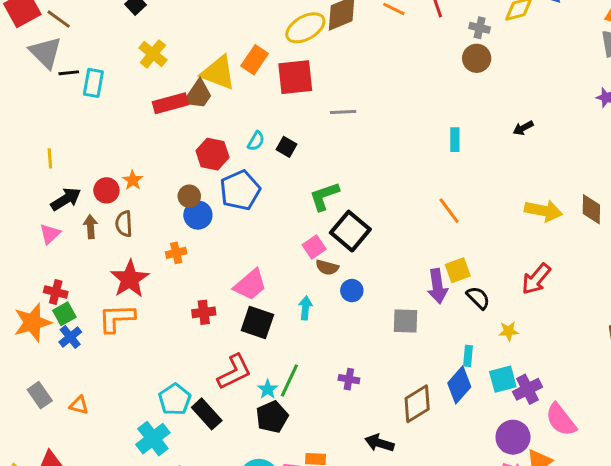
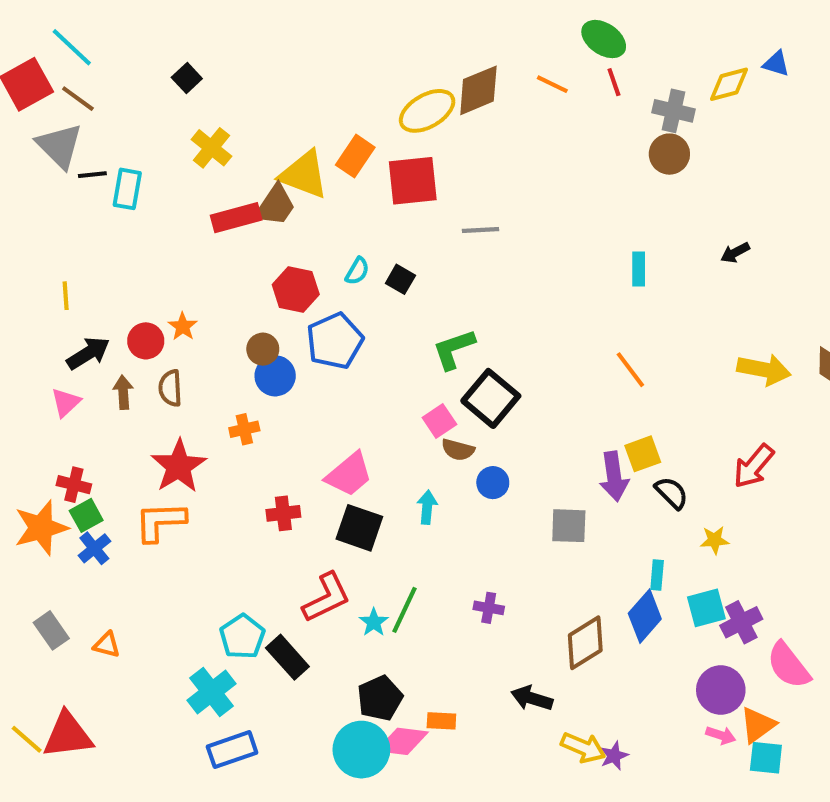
gray cross: (480, 28) -> (674, 111), size x1.4
black pentagon: (272, 417) -> (380, 698), moved

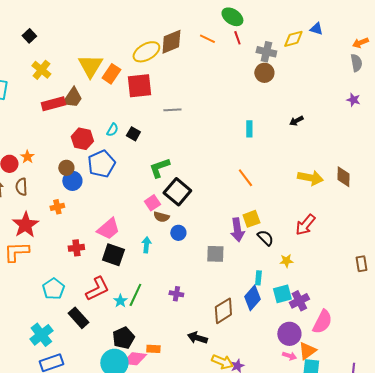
yellow triangle: (304, 175) -> (90, 66), moved, turned 40
cyan pentagon: (242, 637) -> (53, 289), moved
pink semicircle: (789, 665) -> (322, 322), turned -115

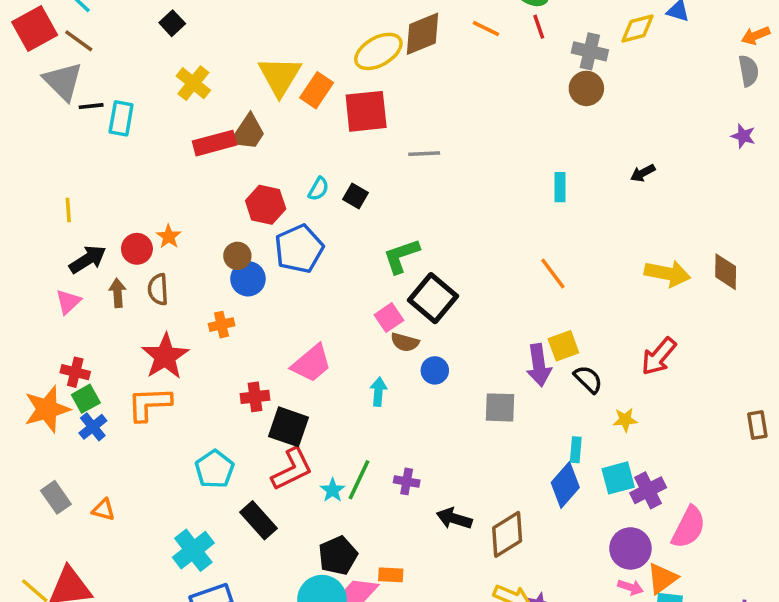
black square: (113, 255) -> (289, 427), moved
purple cross: (176, 294) -> (407, 481), moved
brown diamond: (223, 311) -> (507, 534), moved
black arrow: (197, 338) -> (454, 518), moved

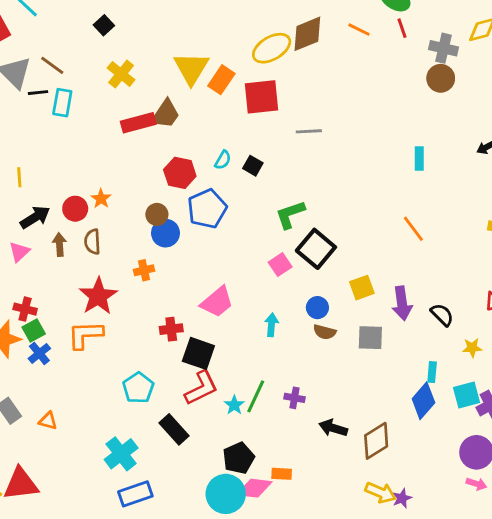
brown line: (79, 41) -> (52, 65), moved
brown semicircle: (405, 342) -> (325, 332), moved
yellow square: (563, 346) -> (362, 288), moved

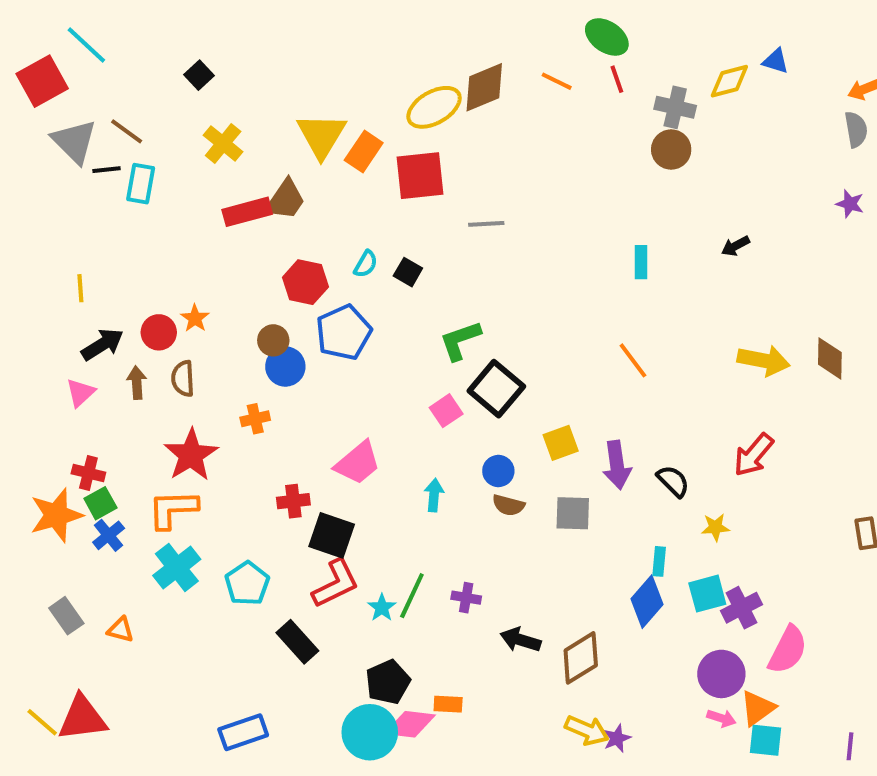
cyan cross: (121, 454) -> (177, 567), moved

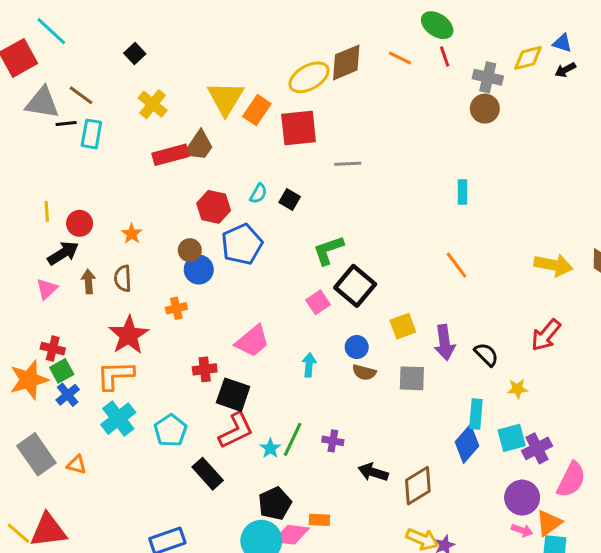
gray triangle: (74, 141) -> (42, 103), turned -36
black arrow: (735, 246) -> (565, 70), moved
red circle: (159, 332) -> (80, 223), moved
cyan rectangle: (659, 561) -> (476, 414), size x1.4
gray rectangle: (66, 616) -> (36, 454), size x1.5

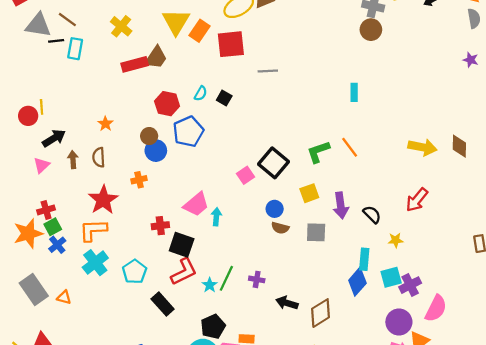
red circle: (80, 223) -> (28, 116), moved
green L-shape: (328, 250) -> (318, 152), moved
red cross: (53, 349) -> (46, 210), turned -30
cyan arrow: (309, 365) -> (216, 217), moved

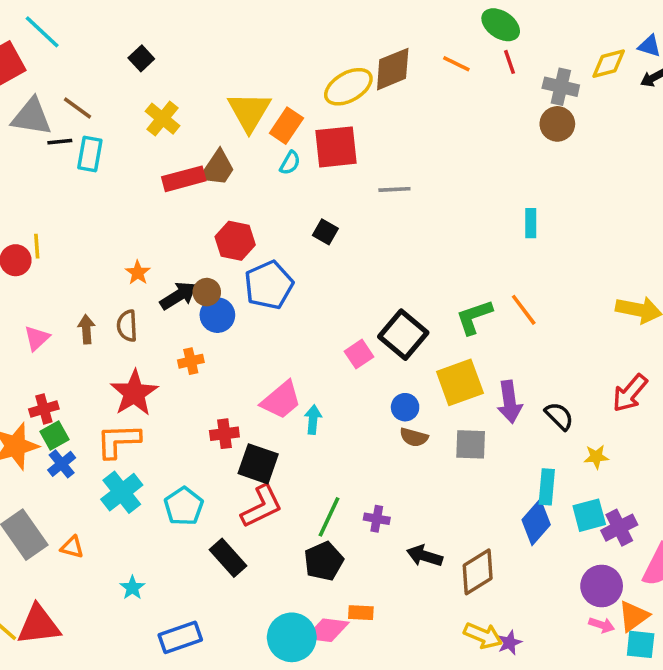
cyan semicircle: (201, 93) -> (290, 163), moved
black arrow: (54, 138) -> (178, 296), moved
yellow square: (309, 193) -> (460, 382), size x1.5
cyan star: (210, 285) -> (132, 588), moved
black pentagon: (213, 326) -> (324, 561), moved

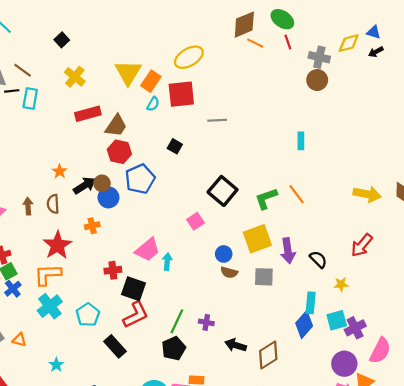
brown diamond: (393, 69) -> (244, 25), moved
brown trapezoid: (217, 168) -> (116, 126), moved
black square: (403, 335) -> (223, 191), moved

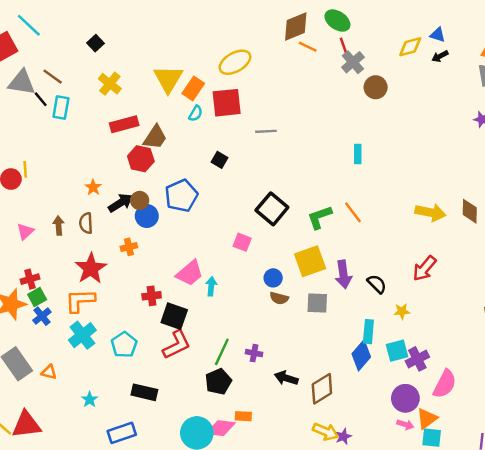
gray cross: (319, 57) -> (353, 62), moved, turned 36
black line: (12, 91) -> (41, 99), turned 56
red hexagon: (119, 152) -> (141, 159), moved
pink square: (195, 221) -> (242, 242), turned -35
black rectangle: (115, 346) -> (144, 392), moved, turned -35

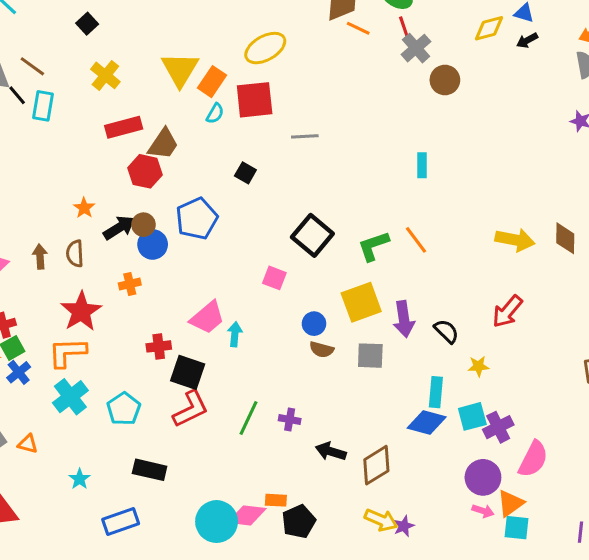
blue diamond: (361, 355) -> (427, 423), turned 64
black pentagon: (218, 382) -> (299, 522), moved

